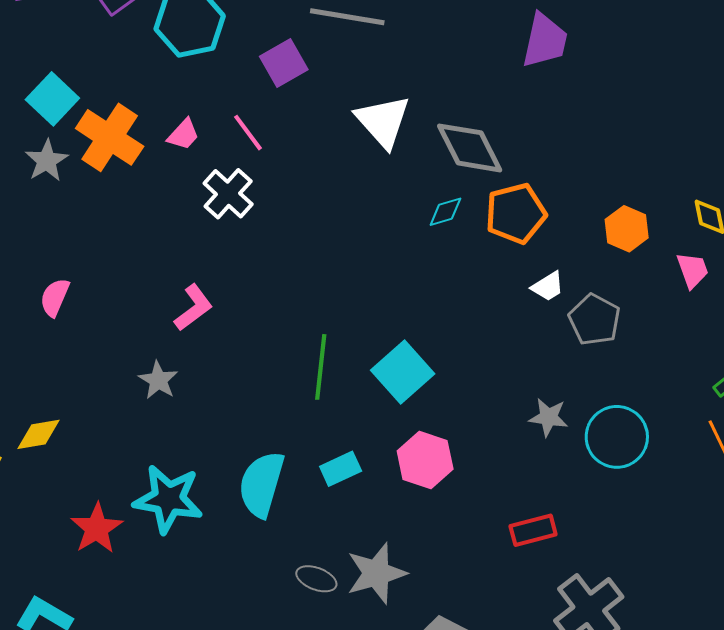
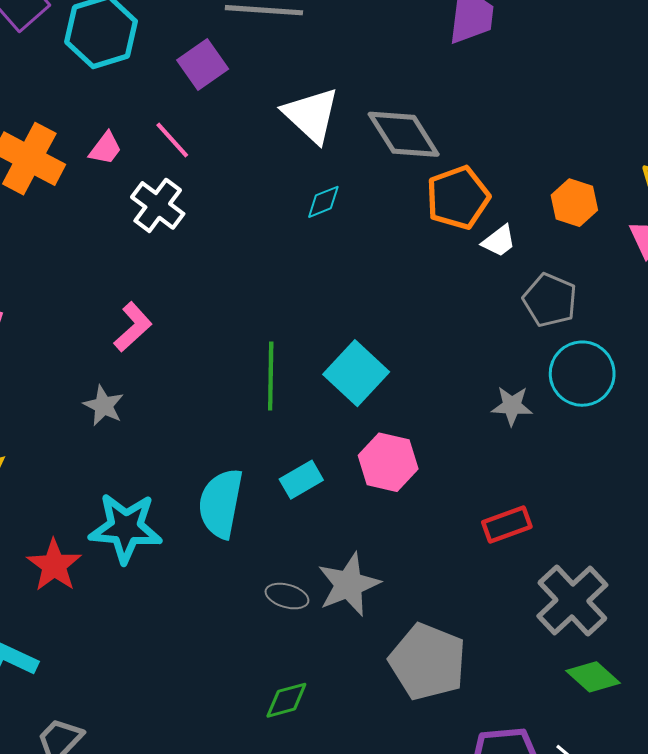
cyan diamond: (445, 212) -> (323, 202), moved
white trapezoid: (548, 286) -> (499, 241), moved
cyan circle: (617, 437) -> (582, 374), moved

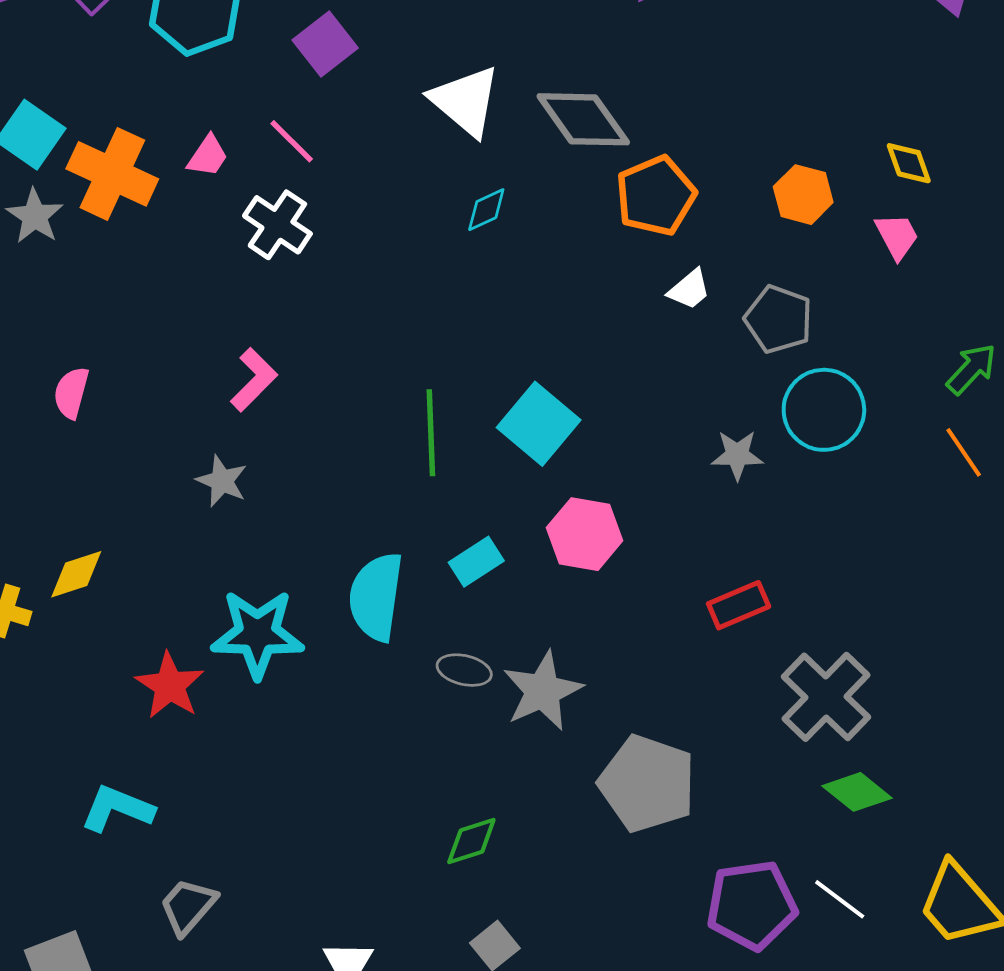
white trapezoid: (499, 241) -> (689, 289), moved
gray ellipse: (287, 596) -> (464, 670), moved

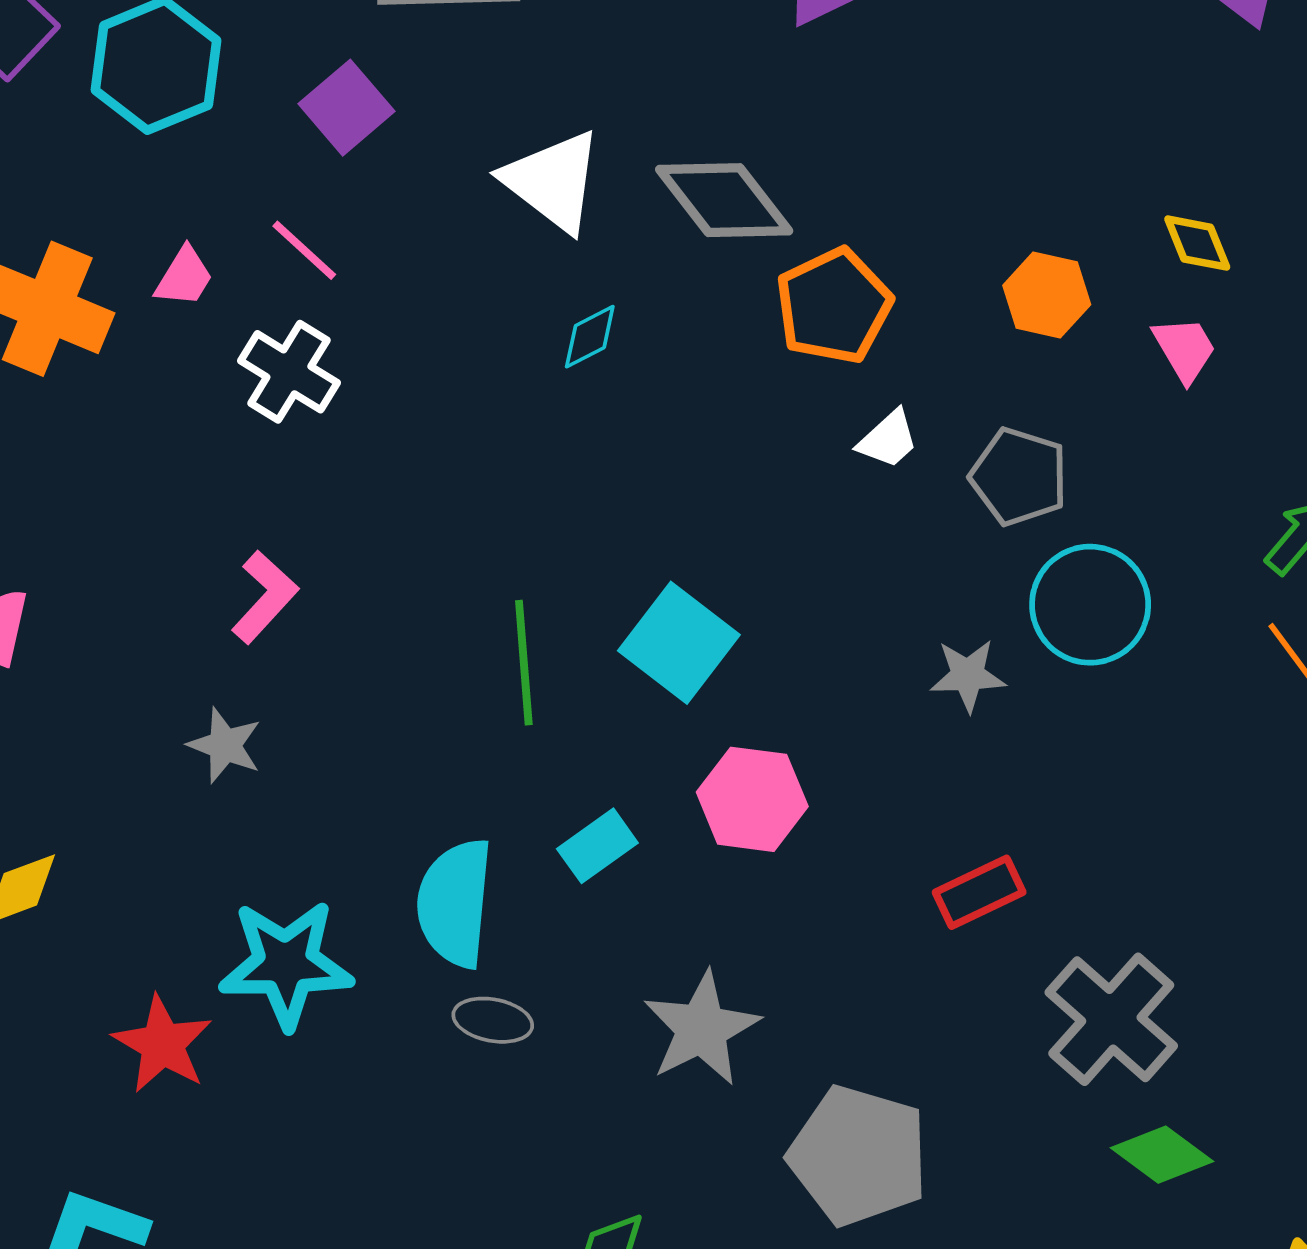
gray ellipse: (464, 670) -> (493, 1020), moved

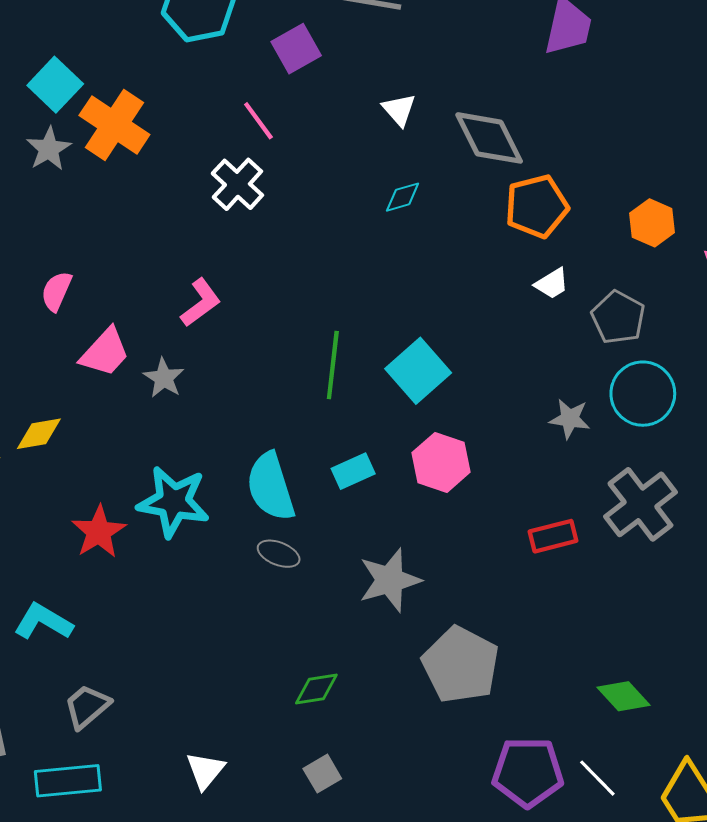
white triangle: (553, 181) -> (399, 110), size x0.6
pink trapezoid: (184, 277) -> (105, 352), moved, size x1.5
cyan semicircle: (455, 903) -> (271, 487), turned -34
gray cross: (1111, 1019) -> (640, 504), moved

